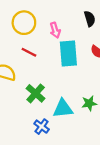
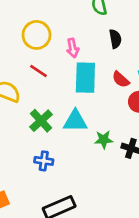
cyan triangle: (63, 109) -> (75, 121), moved
blue cross: (42, 127) -> (44, 161), turned -35

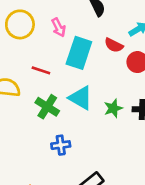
red line: (39, 71) -> (41, 70), moved
cyan rectangle: (85, 78) -> (79, 53), turned 32
cyan triangle: (75, 121) -> (81, 98), turned 45

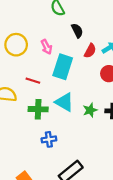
red semicircle: (114, 45) -> (90, 51), moved, turned -88
green cross: (47, 107) -> (38, 109), turned -30

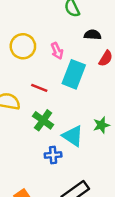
black semicircle: (77, 31) -> (93, 35), turned -64
cyan triangle: (64, 102) -> (73, 136), moved
green cross: (38, 109) -> (43, 120), turned 30

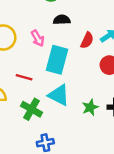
black semicircle: (93, 35) -> (62, 20), moved
cyan triangle: (73, 136) -> (59, 95), moved

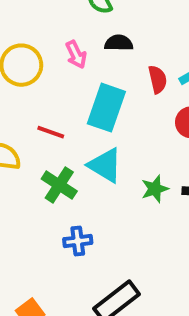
pink arrow: (38, 38) -> (76, 54), moved
red semicircle: (87, 40) -> (158, 79), turned -42

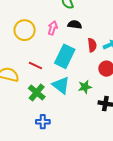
pink arrow: (76, 54) -> (53, 28), turned -144
green star: (155, 189) -> (85, 87), moved

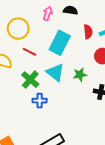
yellow circle: (25, 30) -> (18, 29), moved
blue cross: (43, 122) -> (40, 101), moved

